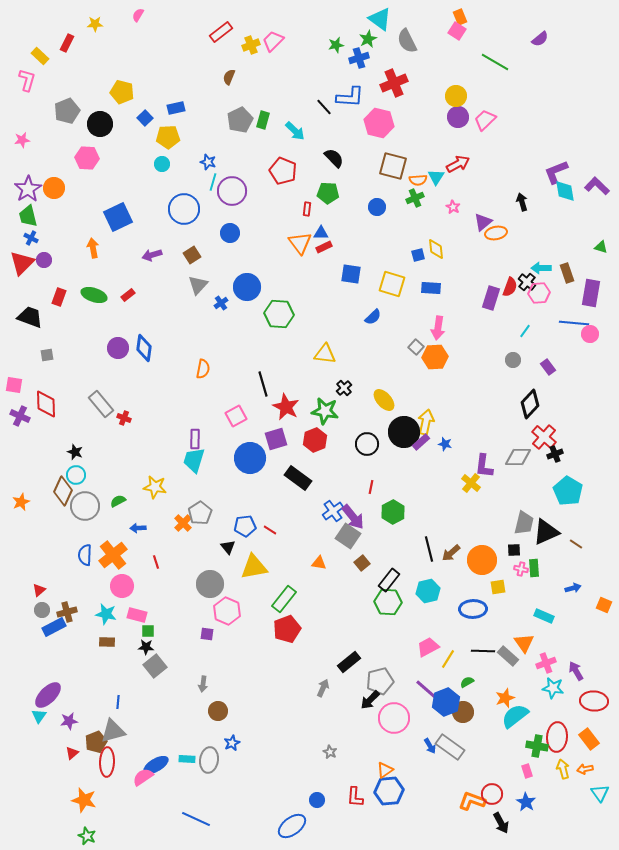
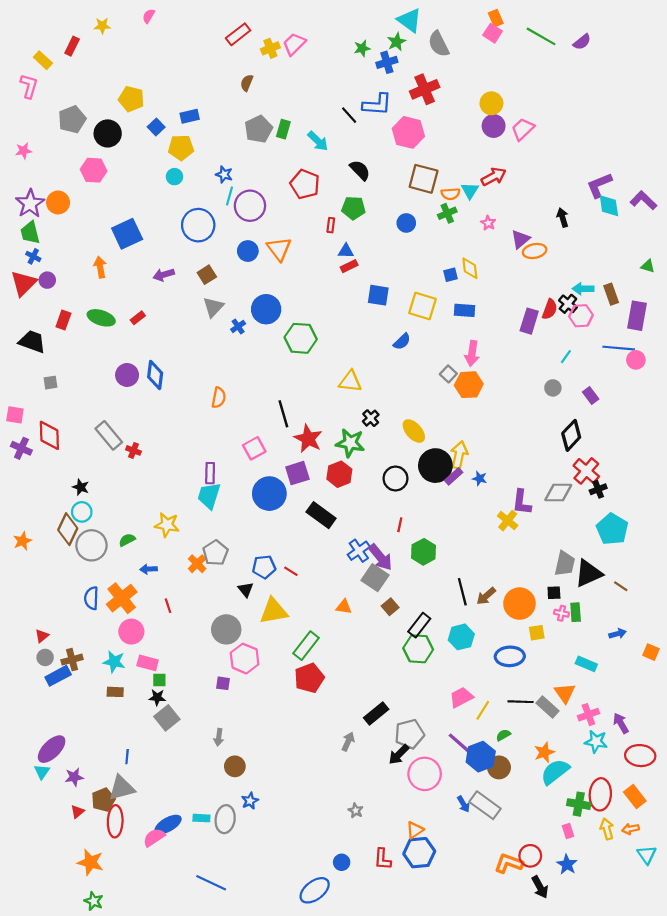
green line: (495, 62) -> (541, 36), moved
orange triangle: (300, 243) -> (279, 249), moved

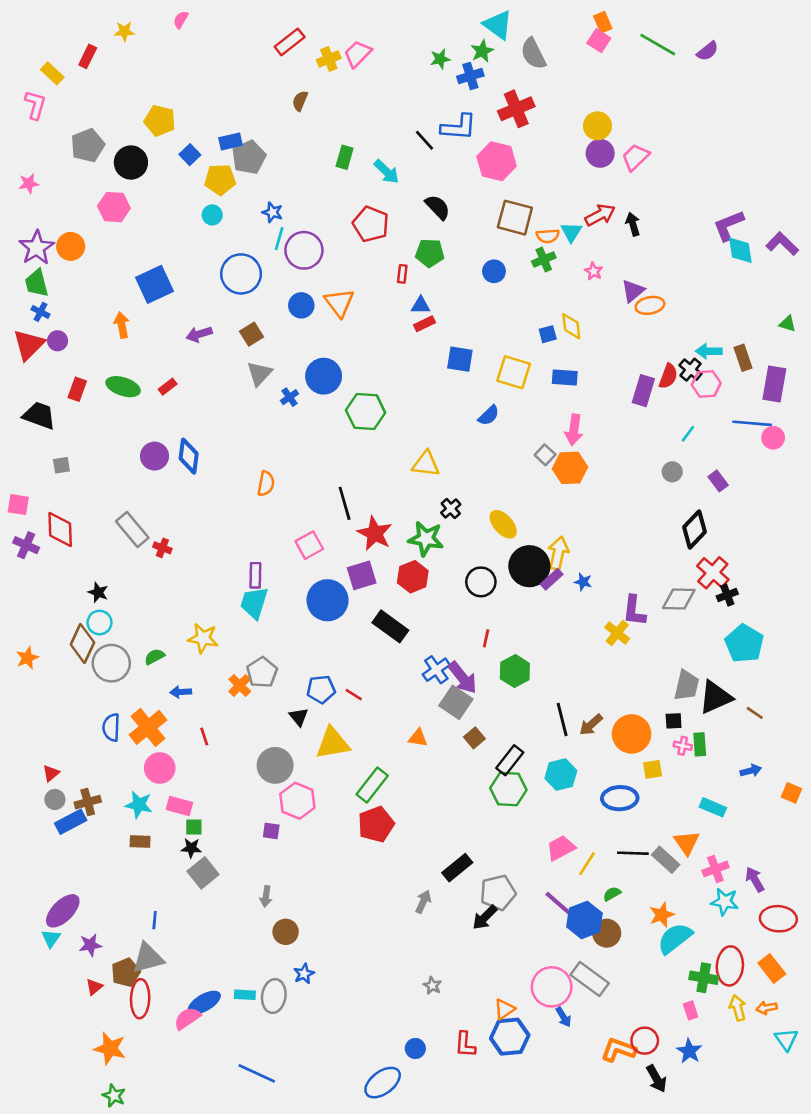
gray pentagon: (259, 129) -> (249, 157), moved
black arrow: (563, 218) -> (633, 224), moved
pink circle: (425, 774) -> (552, 987), moved
blue arrow: (463, 804) -> (563, 1017), moved

